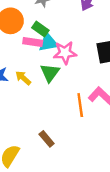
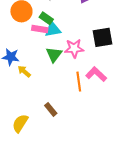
pink star: (65, 53) -> (74, 48), moved
yellow arrow: (23, 78) -> (24, 71), moved

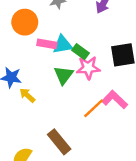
green rectangle: (46, 18) -> (80, 52), moved
orange line: (79, 82) -> (94, 108), turned 54
brown rectangle: (51, 109) -> (59, 142), size x1.5

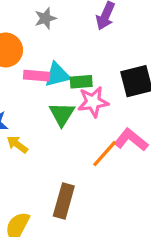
green rectangle: (80, 52) -> (81, 82), turned -35
brown rectangle: (59, 142) -> (64, 201), turned 60

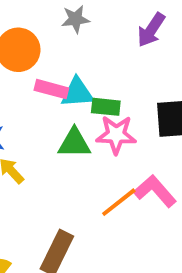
green triangle: (62, 114) -> (74, 143), turned 48

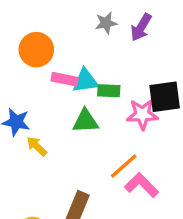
gray star: (75, 19) -> (106, 23), moved
pink star: (116, 135) -> (142, 114), moved
pink L-shape: (155, 191) -> (142, 185), moved

